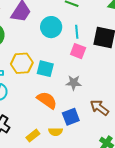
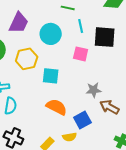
cyan line: (77, 32) -> (81, 26), moved
yellow hexagon: (22, 63) -> (27, 59), moved
gray star: (74, 83) -> (94, 90), moved

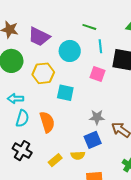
purple trapezoid: (19, 23) -> (39, 37), turned 85
gray star: (94, 90) -> (97, 117), moved
orange semicircle: (56, 107) -> (47, 122), moved, turned 40

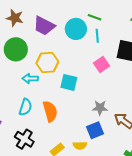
cyan line: (100, 46) -> (97, 36), moved
cyan circle: (70, 51) -> (76, 29), moved
pink square: (97, 74) -> (102, 65), turned 35
cyan arrow: (15, 99) -> (30, 78), moved

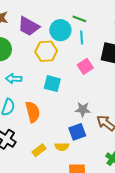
yellow hexagon: (47, 63) -> (46, 51), moved

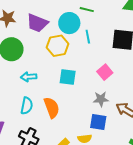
cyan line: (82, 37) -> (88, 37), moved
pink square: (85, 66) -> (105, 72), moved
blue square: (77, 132) -> (98, 122), turned 36

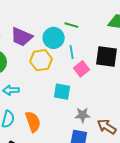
pink square: (105, 72) -> (82, 69), moved
cyan square: (68, 77) -> (62, 92), moved

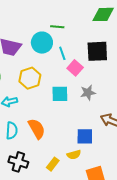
yellow hexagon: (41, 60) -> (30, 78), moved
gray star: (82, 115) -> (88, 93), moved

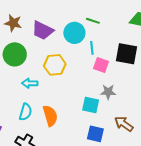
pink square: (75, 68) -> (101, 65), turned -35
cyan square: (60, 94) -> (91, 105), moved

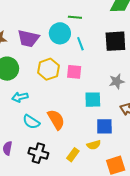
pink square: (101, 65) -> (74, 72), moved
cyan arrow: (30, 83) -> (20, 97), moved
gray star: (108, 92) -> (117, 81), moved
cyan semicircle: (25, 112) -> (31, 122), turned 120

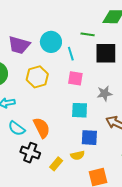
green line: (75, 17) -> (88, 34), moved
pink square: (74, 72) -> (75, 78), moved
black cross: (38, 153) -> (30, 153), moved

